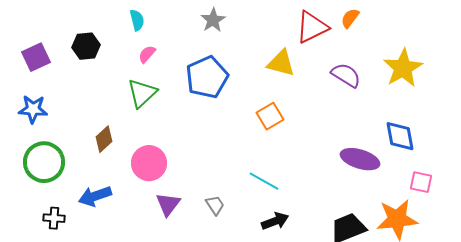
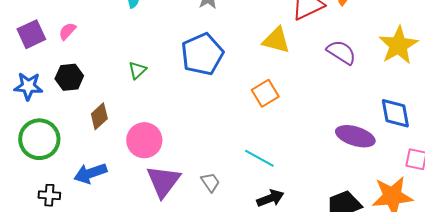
black hexagon: (86, 46) -> (69, 77), moved
pink semicircle: (147, 54) -> (67, 31), moved
green triangle: (142, 93) -> (137, 70), size x0.6
purple triangle: (168, 204) -> (163, 181), size x1.4

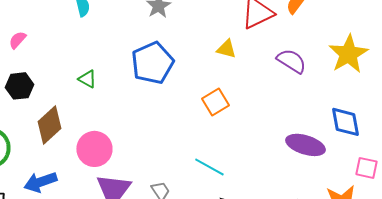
yellow triangle: (276, 40) -> (226, 49), size x0.7
green triangle: (137, 70) -> (87, 79), turned -48
brown diamond: (99, 116) -> (49, 125), size x1.4

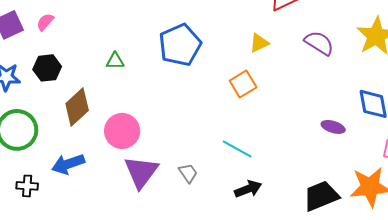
yellow triangle: (226, 49) -> (259, 43), moved, turned -40
green triangle: (87, 79) -> (115, 61), turned -30
purple ellipse: (305, 145) -> (333, 127), size x0.6

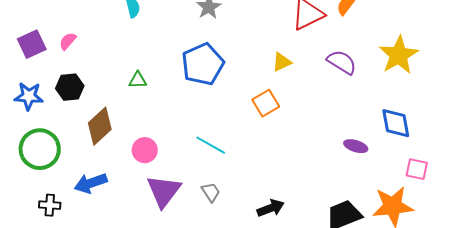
pink circle: (122, 131) -> (145, 150), size x0.7
cyan line: (237, 149) -> (211, 145), moved

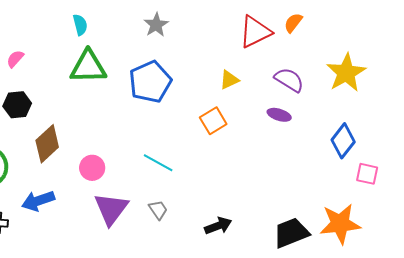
green triangle: (138, 80) -> (88, 67), moved, size x2.0
blue diamond: (396, 123) -> (343, 141), turned 48
purple ellipse: (356, 146) -> (279, 115), moved
pink square: (417, 169) -> (367, 174), moved

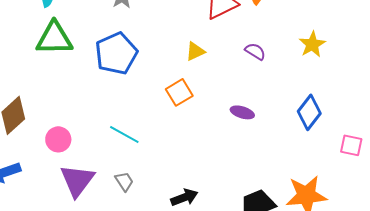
yellow star: (346, 73) -> (312, 44), size x0.7
purple semicircle: (289, 80) -> (255, 51), size x0.7
purple ellipse: (279, 115) -> (242, 112), moved
pink square: (367, 174) -> (351, 145), moved

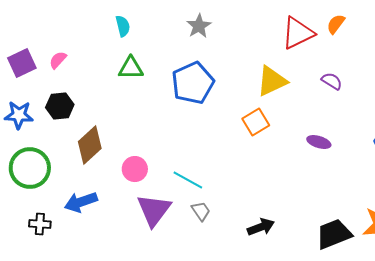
green triangle: (54, 38) -> (131, 68), size x0.7
yellow triangle: (195, 51) -> (272, 81), size x1.6
cyan line: (124, 134) -> (188, 180), moved

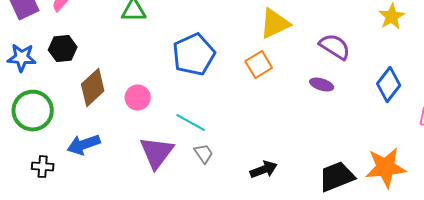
purple semicircle: (332, 81) -> (335, 47), moved, size x1.5
blue pentagon: (193, 83) -> (194, 55), moved
pink circle: (135, 169) -> (138, 98), moved

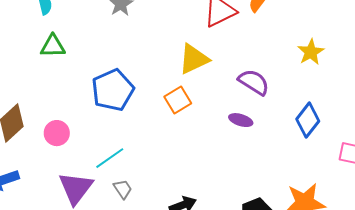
cyan line: (191, 123) -> (110, 158), turned -64

